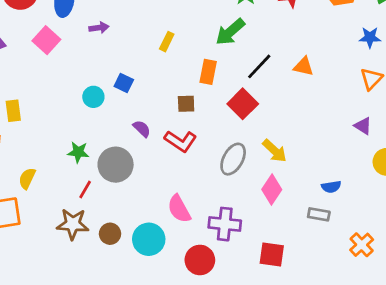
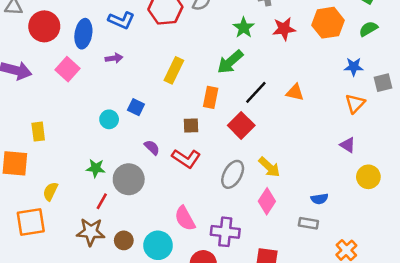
yellow rectangle: (167, 42) -> (174, 70), size x1.5

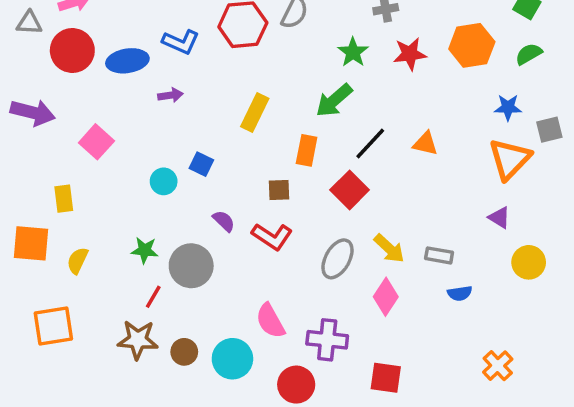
blue ellipse: (83, 34) -> (127, 61), turned 72
pink square: (68, 69) -> (96, 142), moved
orange triangle: (355, 103) -> (510, 159), size x1.5
yellow semicircle: (50, 191) -> (77, 261), moved
gray rectangle: (308, 223) -> (439, 255), moved

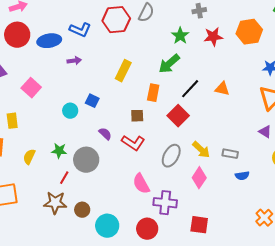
yellow semicircle: (77, 261) -> (29, 157), moved
pink semicircle: (270, 321) -> (141, 184), moved
cyan circle: (232, 359) -> (107, 226), moved

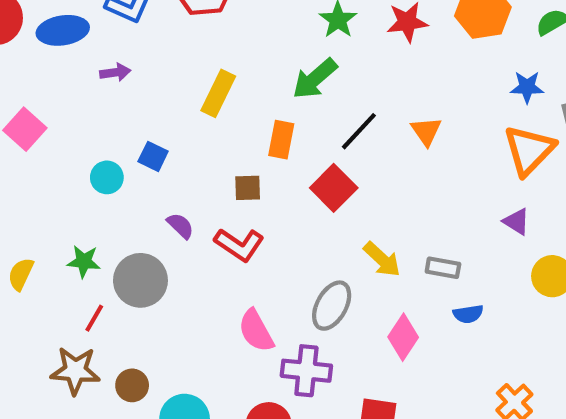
orange triangle: (222, 89) -> (426, 131), turned 42
gray ellipse: (171, 156) -> (332, 306), moved
pink diamond: (199, 178) -> (403, 337), moved

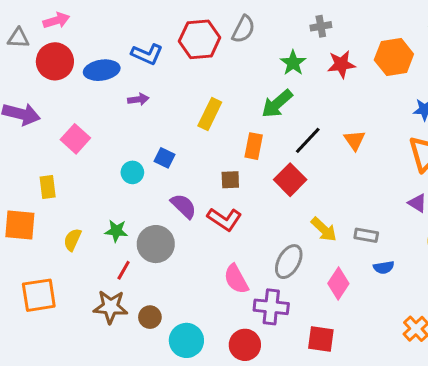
purple semicircle: (180, 226) -> (184, 206), size x1.4

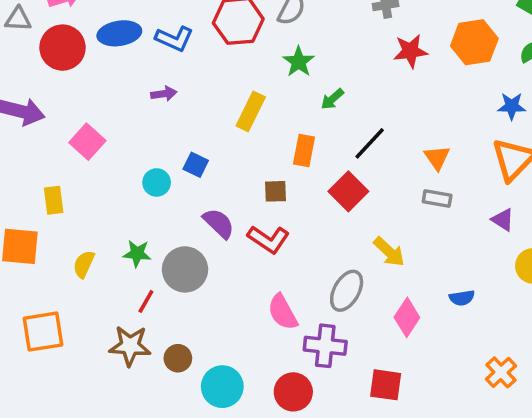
green star: (293, 63) -> (299, 62), moved
blue ellipse: (102, 70) -> (119, 33), moved
green arrow: (277, 104) -> (332, 99), size x0.6
orange triangle: (354, 140) -> (437, 158), moved
gray rectangle: (366, 235) -> (437, 198), moved

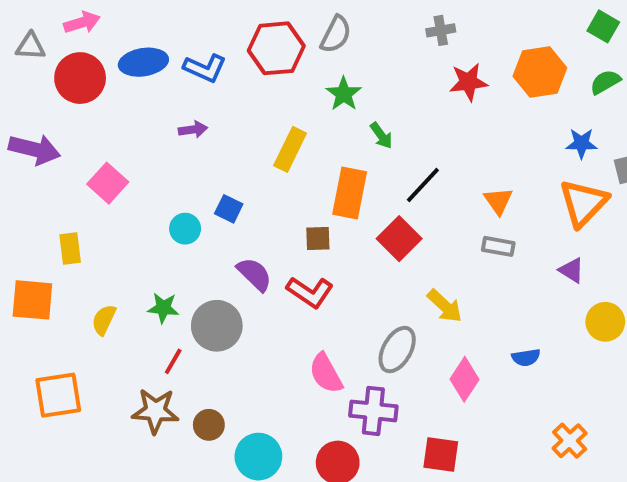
green arrow: (332, 99) -> (381, 135), turned -85
orange rectangle: (304, 151) -> (350, 193), size x1.4

